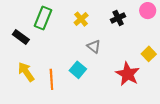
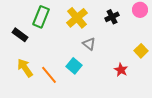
yellow cross: (81, 19) -> (77, 18), size x1.5
red star: (128, 74) -> (121, 70), size x0.6
orange line: (51, 79) -> (49, 75), turned -36

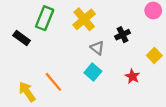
black cross: (112, 17) -> (123, 35), moved
cyan square: (74, 66) -> (93, 72), moved
yellow arrow: (25, 68) -> (27, 92), moved

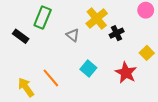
yellow cross: (84, 19) -> (97, 19), moved
gray triangle: (97, 48) -> (73, 35), moved
red star: (132, 76) -> (126, 73), size x1.5

